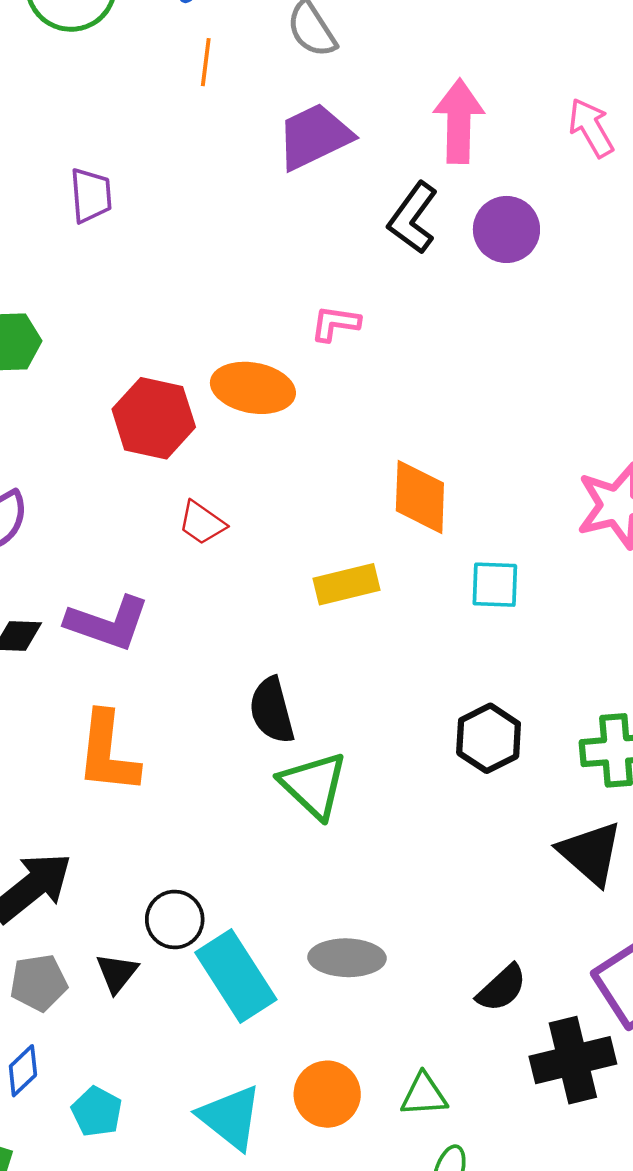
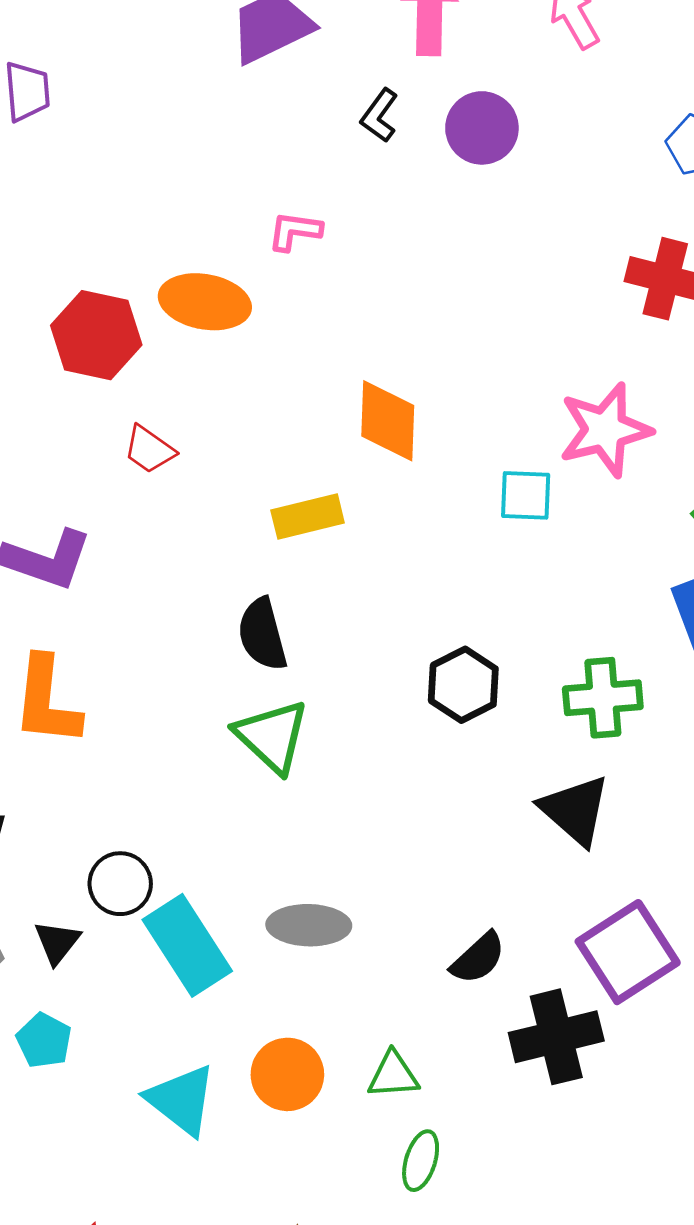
black L-shape: (413, 218) -> (379, 115), size x0.7
cyan square: (495, 585) -> (526, 495), moved
black semicircle: (272, 710) -> (262, 634), moved
cyan pentagon: (97, 1112) -> (44, 1040), moved

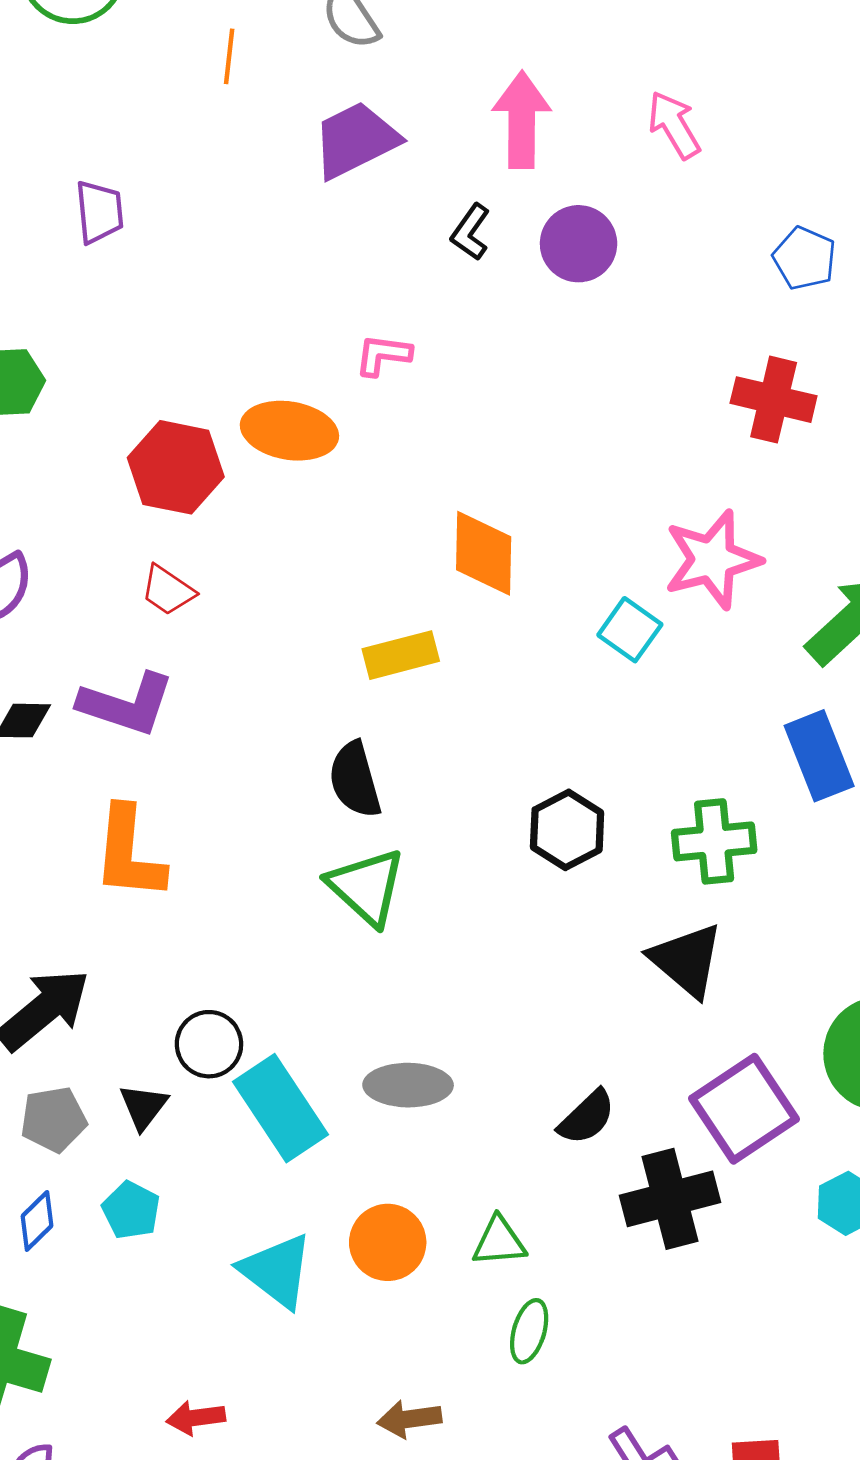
red trapezoid: (149, 450) -> (168, 590), moved
cyan square: (526, 495) -> (630, 630), turned 34

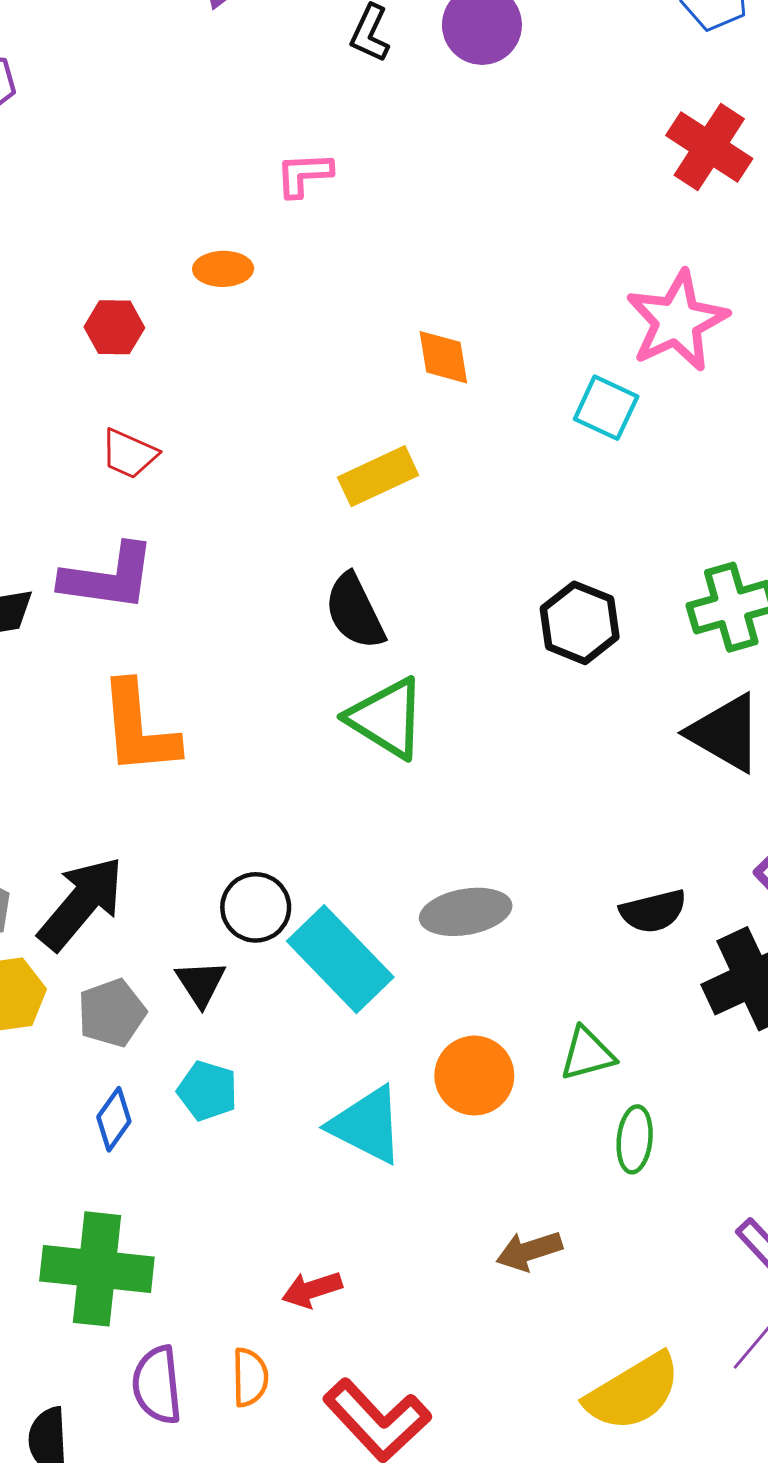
red cross: (774, 400) -> (709, 147), turned 30
orange ellipse: (289, 431) -> (223, 269), size x0.6
red hexagon: (176, 467) -> (114, 327), size x0.6
orange diamond: (484, 553) -> (443, 357), size x0.7
black semicircle: (587, 1117) -> (653, 911), turned 40

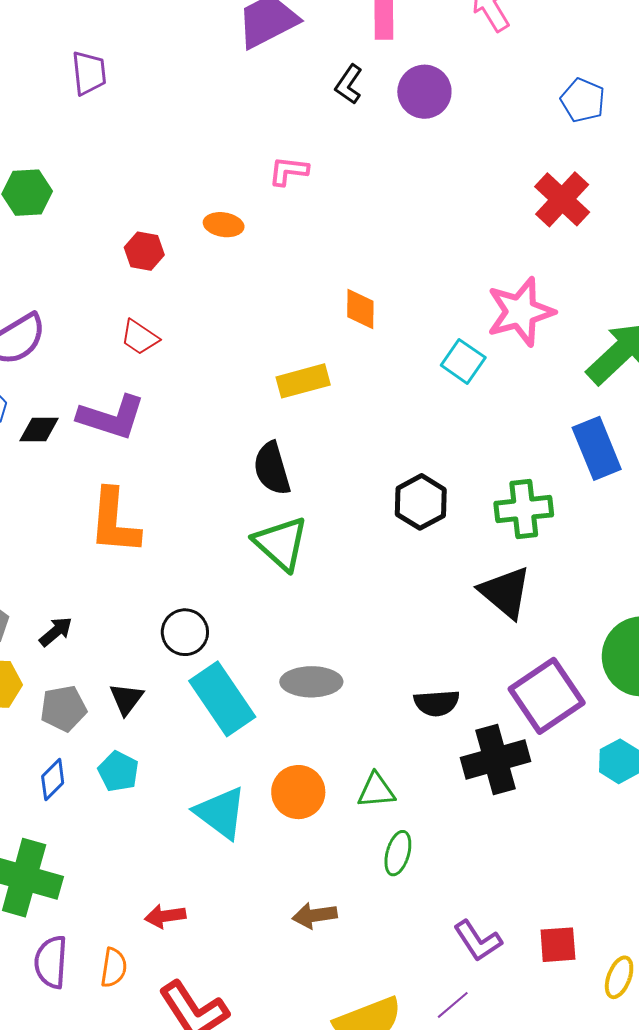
black arrow: (81, 903) -> (56, 632), size x0.5
black circle: (256, 907) -> (185, 632), moved

